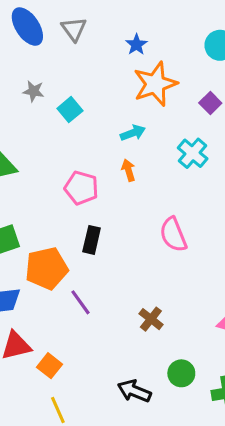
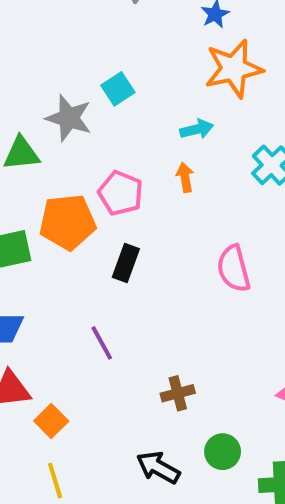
gray star: (34, 91) -> (69, 118), moved, size x1.6
orange pentagon: (47, 268) -> (67, 222), moved
brown cross: (151, 319) -> (178, 393), moved, turned 30

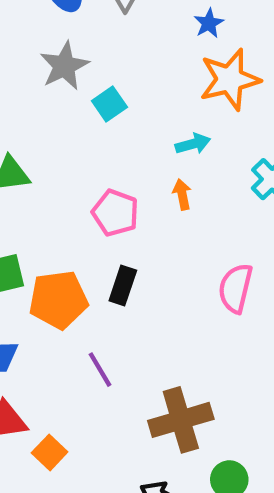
gray star: (69, 118) -> (64, 66), moved, turned 30
orange pentagon: (67, 222) -> (58, 300), moved
pink semicircle: (234, 269) -> (235, 288), turned 30
brown cross: (178, 393) -> (181, 420), size x1.8

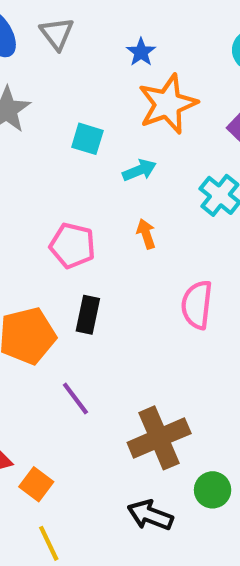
cyan square: (109, 104) -> (87, 139), moved, turned -32
orange arrow: (182, 194) -> (146, 234), moved

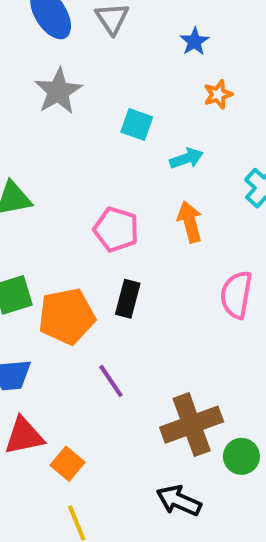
orange star: (168, 104) -> (218, 94), size x0.5
orange arrow: (146, 234) -> (190, 222), size x1.4
green circle: (213, 490) -> (241, 456), moved

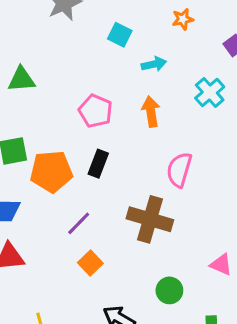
purple line: (111, 381) -> (79, 223), turned 72
brown cross: (192, 425) -> (150, 219), moved, turned 30
orange square: (67, 464) -> (90, 263), moved

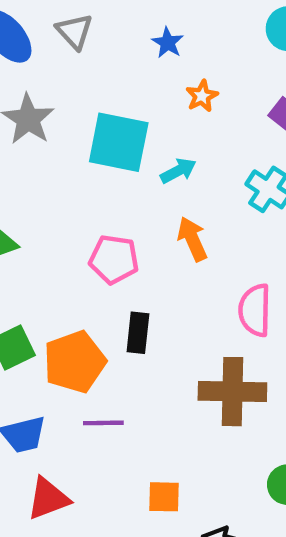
cyan square: (120, 35) -> (119, 142), size x1.8
purple line: (79, 223) -> (103, 423), moved, turned 60
orange square: (90, 263) -> (164, 497), moved, turned -30

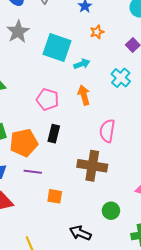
orange square: (164, 497) -> (55, 196), moved

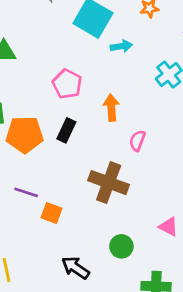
orange arrow: (84, 95) -> (111, 108), moved
pink semicircle: (107, 131) -> (137, 141), size x0.7
purple line: (33, 172) -> (26, 192), moved

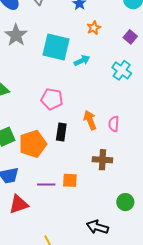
orange arrow: (111, 108) -> (90, 120), moved
brown cross: (109, 183) -> (102, 160), size x0.7
orange square: (51, 213) -> (70, 180), moved

